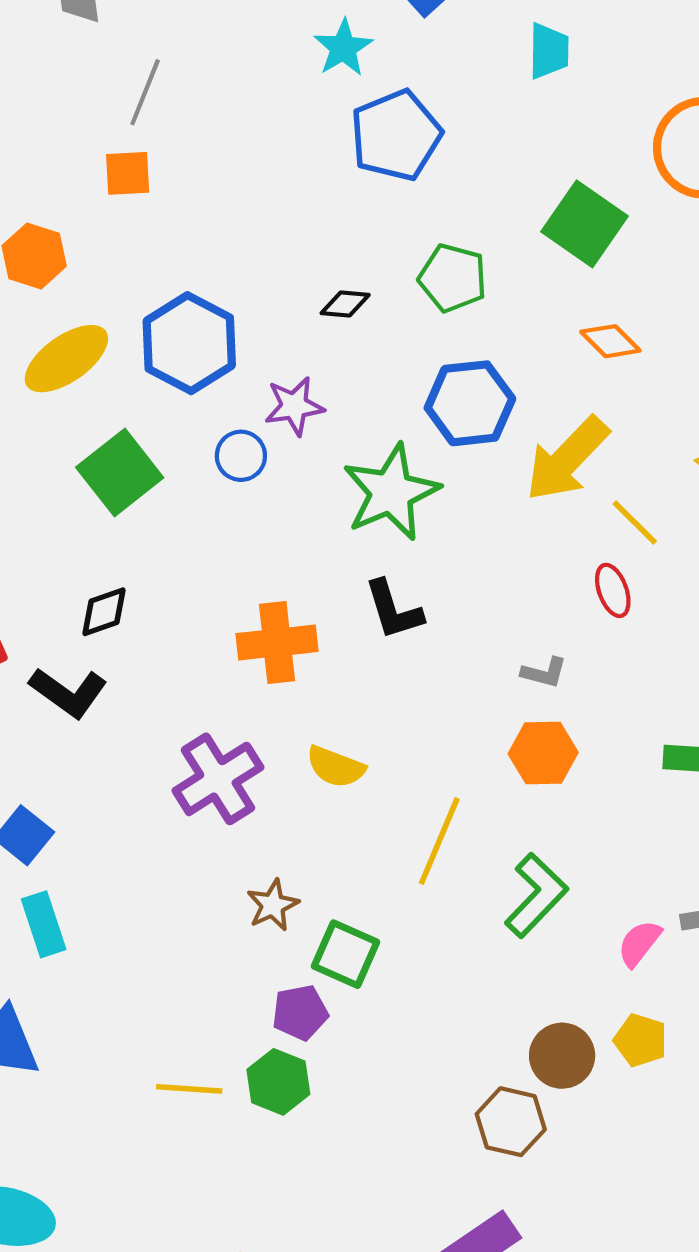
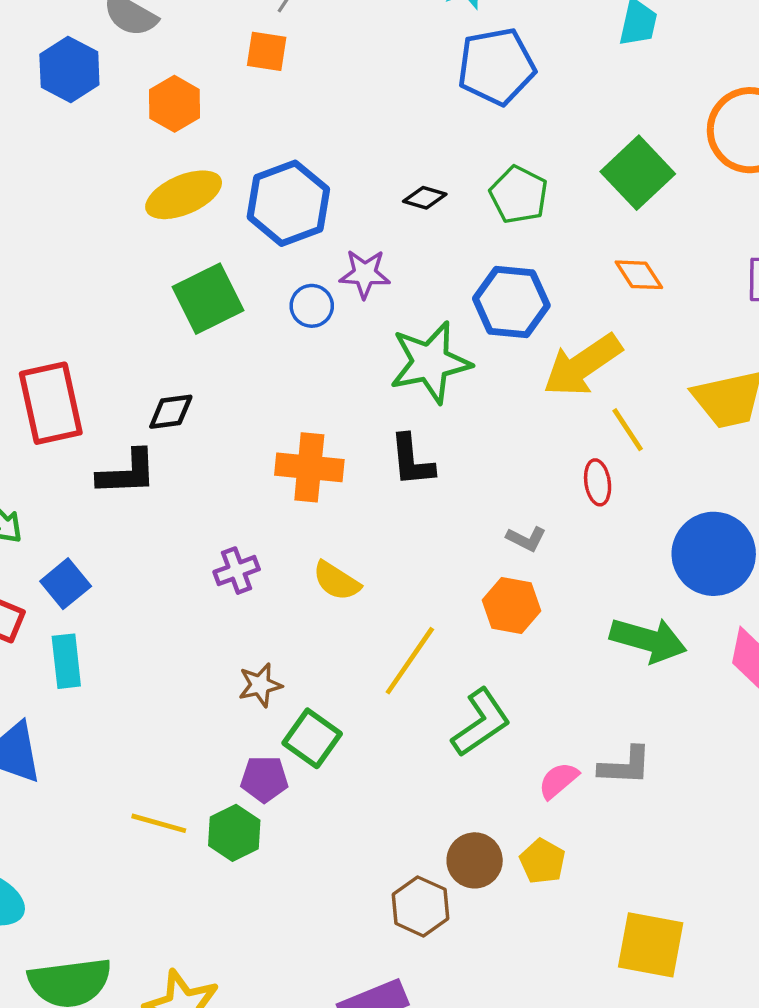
black L-shape: (68, 692) -> (127, 473), turned -50
purple cross: (218, 779) -> (237, 571), size x0.6

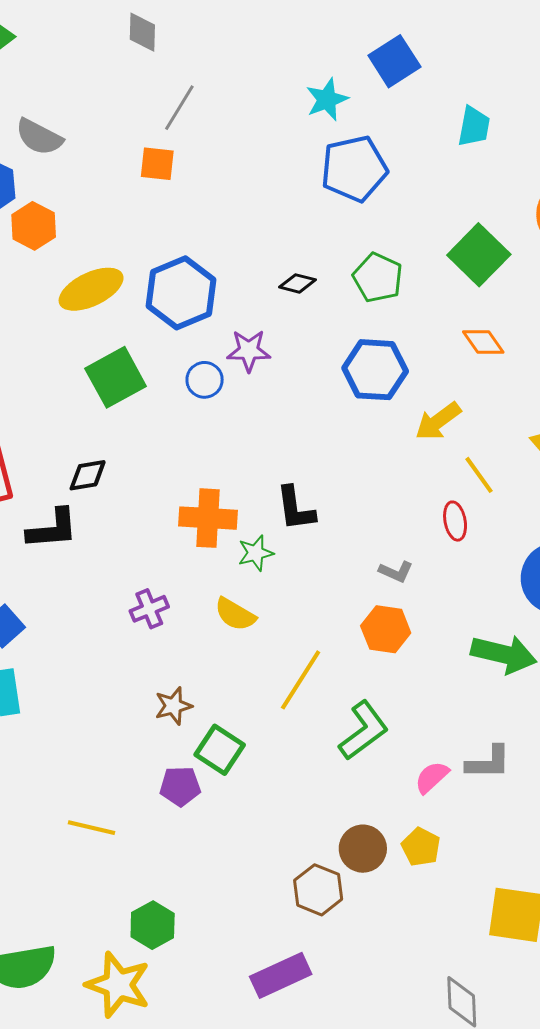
orange hexagon: (174, 104) -> (34, 226), moved
green star: (430, 362) -> (256, 553), moved, size x0.5
yellow arrow: (582, 365) -> (438, 421), size x0.7
green hexagon: (234, 833) -> (153, 925), moved

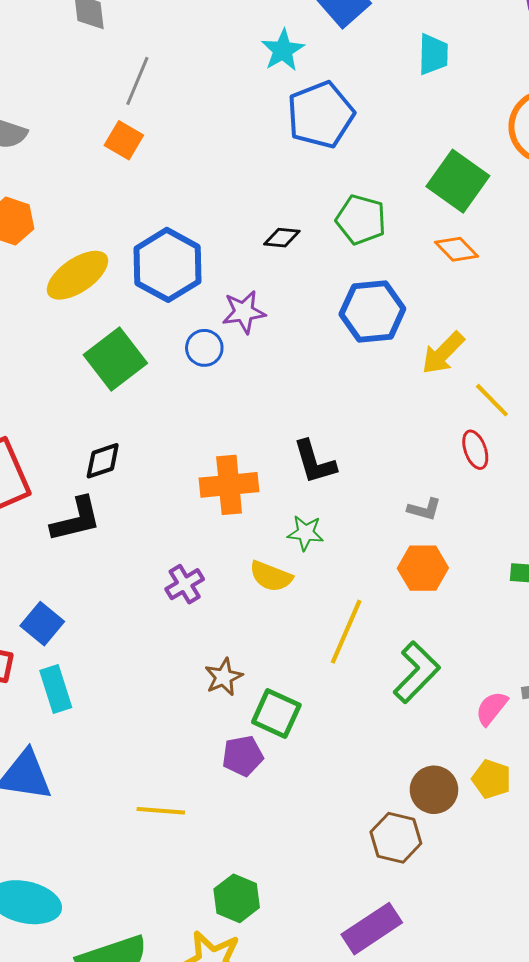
orange square: (157, 164) -> (124, 140), turned 33
orange diamond: (483, 342) -> (456, 249), moved
green star: (256, 553) -> (305, 533), moved, turned 30

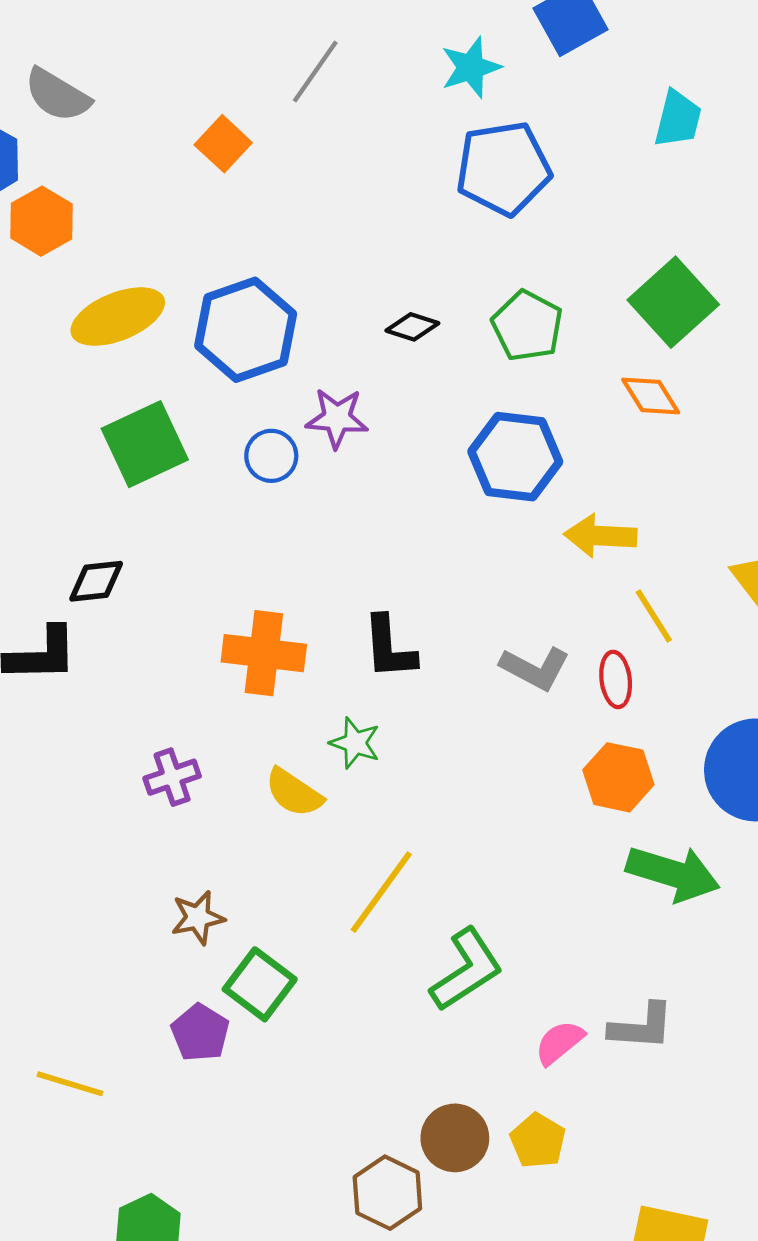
gray line: (137, 81) -> (315, 71), moved
yellow arrow: (443, 353) -> (600, 536), turned 36
gray L-shape: (424, 509) -> (535, 668), moved, size x1.4
orange hexagon: (423, 568) -> (618, 777), moved
purple pentagon: (243, 756) -> (200, 1033), turned 30

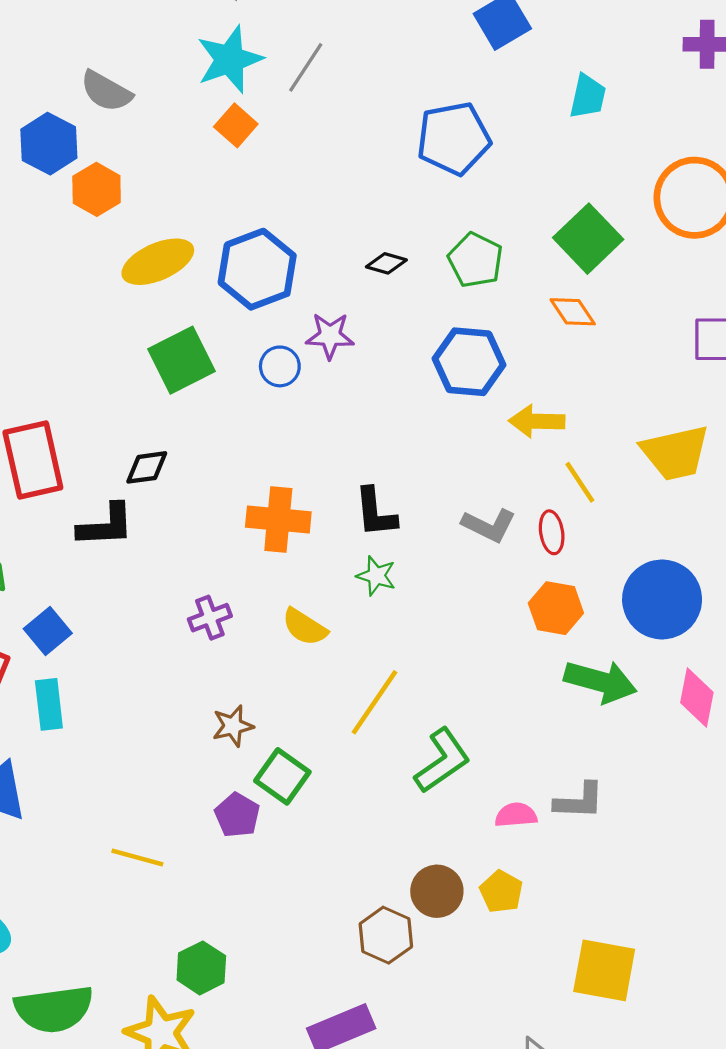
cyan star: (471, 67) -> (230, 59), moved, size x1.4
green star: (355, 743) -> (376, 576), moved
pink semicircle: (559, 1043) -> (516, 815), turned 36

